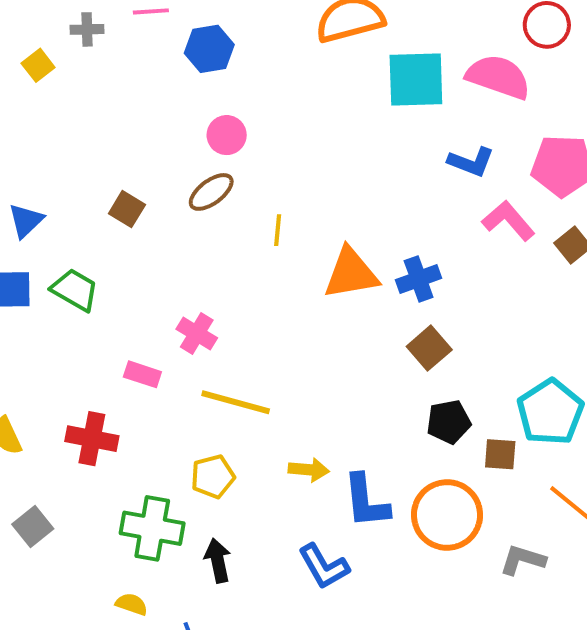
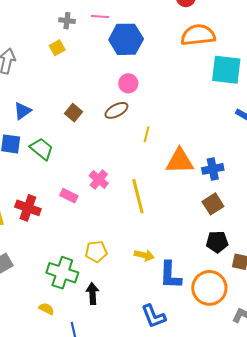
blue hexagon: (209, 49) -> (126, 39), size x1.4
yellow square: (38, 65) -> (57, 48), moved
yellow line: (236, 402) -> (138, 196), moved, turned 52
red cross: (92, 439) -> (28, 208), moved
blue L-shape: (324, 566) -> (154, 316), moved

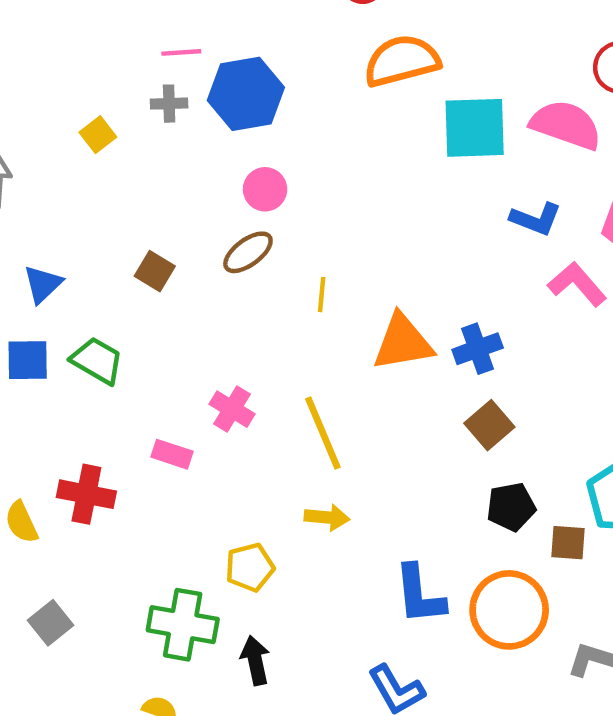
gray cross: (67, 21) -> (169, 104), moved
yellow arrow: (144, 255) -> (327, 517), moved

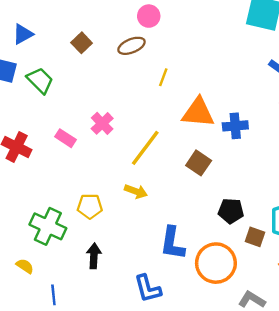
brown square: (489, 425) -> (199, 163), moved, turned -30
yellow line: (323, 433) -> (145, 148), turned 45
black arrow: (255, 660) -> (94, 256), moved

